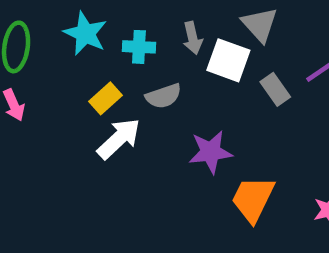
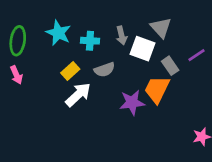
orange trapezoid: (253, 199) -> (157, 89), moved

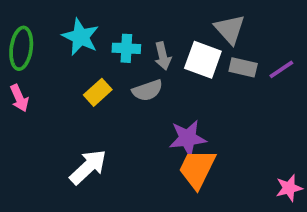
gray arrow: (122, 35) -> (163, 56), moved
gray rectangle: (170, 66) -> (243, 67), moved, turned -42
orange trapezoid: (157, 89) -> (197, 169), moved
white arrow: (78, 95) -> (88, 167), moved

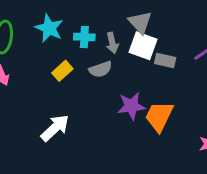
gray triangle: (230, 29) -> (140, 22), moved
gray rectangle: (243, 67) -> (165, 60), moved
orange trapezoid: (197, 169) -> (159, 116), moved

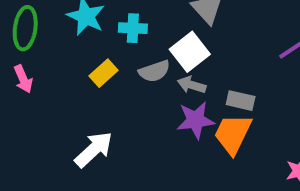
gray arrow: (112, 43) -> (192, 85), moved, turned 120
white square: (143, 46) -> (190, 52), moved, turned 32
gray rectangle: (165, 60) -> (241, 101), moved

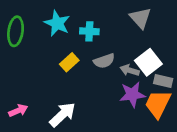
white square: (190, 52) -> (148, 62), moved
pink arrow: (23, 79) -> (18, 111), moved, turned -90

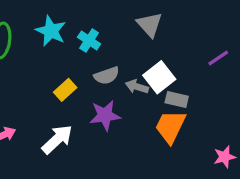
cyan cross: (89, 31) -> (89, 41), turned 30
yellow rectangle: (69, 62) -> (65, 90), moved
purple star: (132, 94) -> (105, 115), moved

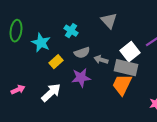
cyan star: (51, 31) -> (41, 43), moved
white square: (159, 77) -> (130, 52), moved
gray rectangle: (177, 99) -> (126, 68), size x1.6

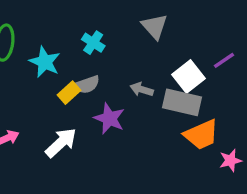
gray semicircle: (82, 53) -> (87, 85), moved
purple star: (81, 78) -> (109, 118), turned 30
orange trapezoid: (122, 85) -> (201, 135), moved, turned -140

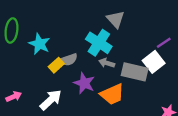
cyan cross: (93, 43) -> (99, 43), moved, size x1.6
white square: (188, 77) -> (154, 62), moved
orange trapezoid: (201, 135) -> (112, 94), moved

